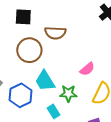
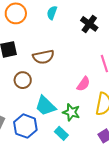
brown circle: (29, 50) -> (23, 80), size x0.7
green star: (68, 93) -> (71, 112), turned 30

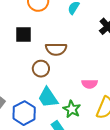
brown circle: (23, 80) -> (41, 69), moved
pink semicircle: (83, 84) -> (90, 84), turned 42

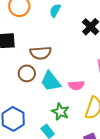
cyan trapezoid: (48, 98) -> (51, 81), moved

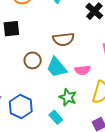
brown semicircle: (41, 53) -> (63, 39), moved

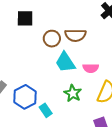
brown circle: (33, 60) -> (52, 39), moved
cyan rectangle: (56, 117) -> (46, 110), moved

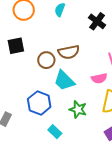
pink semicircle: (91, 68) -> (99, 78), moved
blue hexagon: (25, 97) -> (39, 103), moved

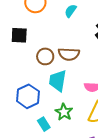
cyan trapezoid: (64, 81) -> (58, 81), turned 40
cyan rectangle: (55, 132) -> (44, 124), moved

